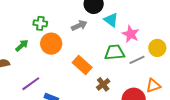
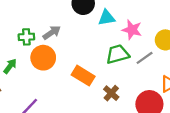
cyan triangle: (111, 20) -> (106, 18), turned -35
gray arrow: (79, 26) -> (52, 33), moved

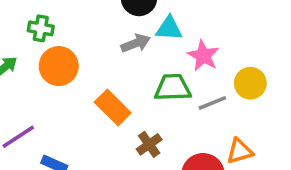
gray arrow: (52, 33) -> (136, 43), moved

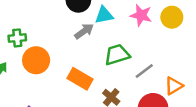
pink star: (203, 56) -> (141, 15), moved
yellow circle: (250, 83) -> (172, 17), moved
gray line: (212, 103) -> (144, 71), moved

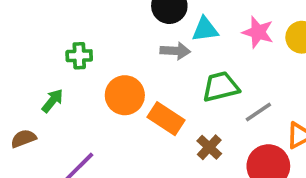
gray arrow: (84, 31) -> (175, 51), turned 36
orange circle: (36, 60) -> (125, 95), moved

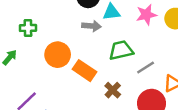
pink star: (258, 32) -> (146, 15), turned -30

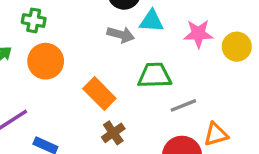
orange circle: (58, 55) -> (46, 61), moved
brown cross: (113, 90) -> (113, 133), moved

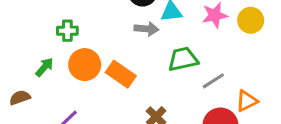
orange rectangle: (99, 93) -> (121, 74), moved

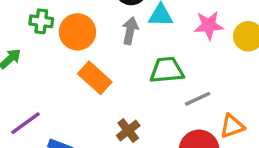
gray arrow: (146, 29) -> (130, 31), turned -90
orange circle: (85, 65) -> (77, 32), moved

